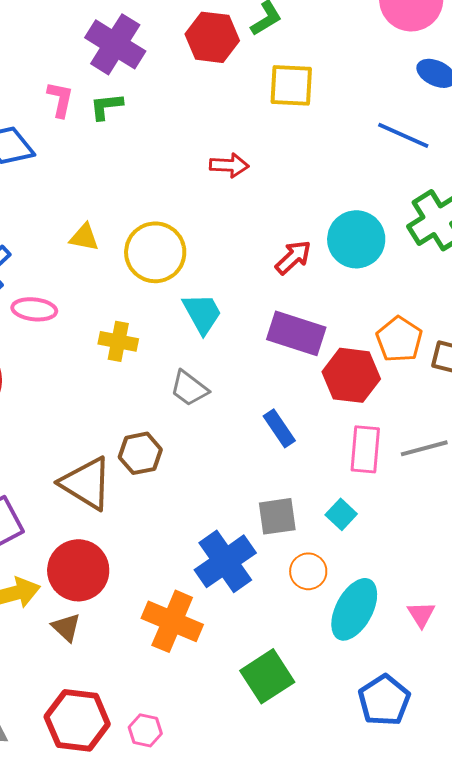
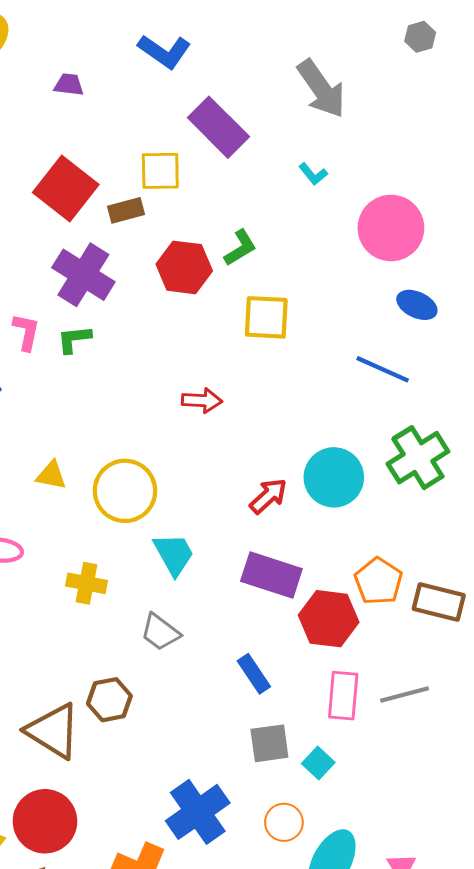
gray square: (277, 516) -> (269, 743), moved

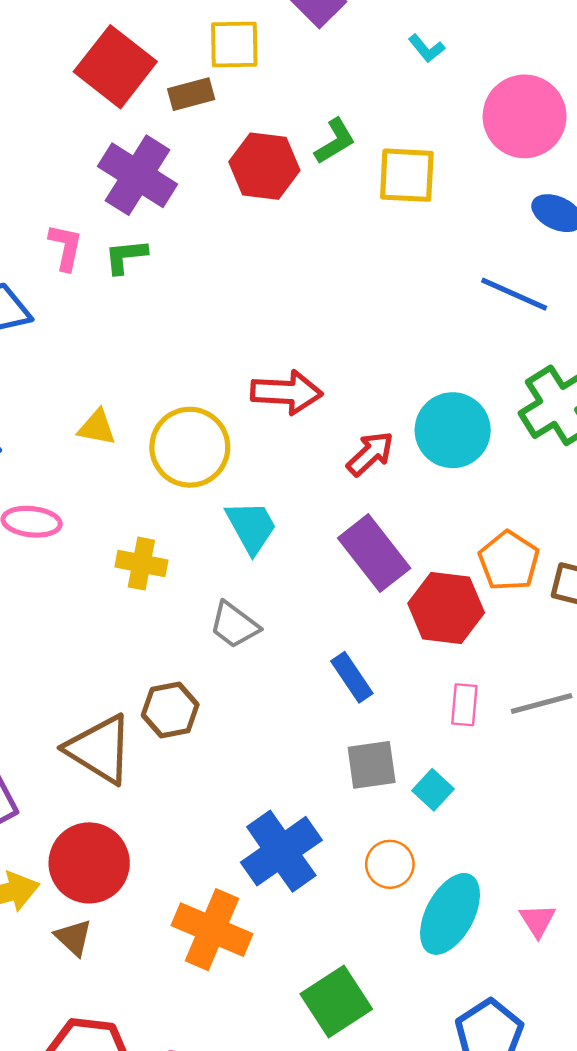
yellow square: (266, 317) -> (407, 175), moved
red arrow: (202, 400) -> (287, 392), moved, size x1.4
purple rectangle: (271, 575) -> (374, 553), turned 34
pink rectangle: (343, 696) -> (464, 705), size x0.7

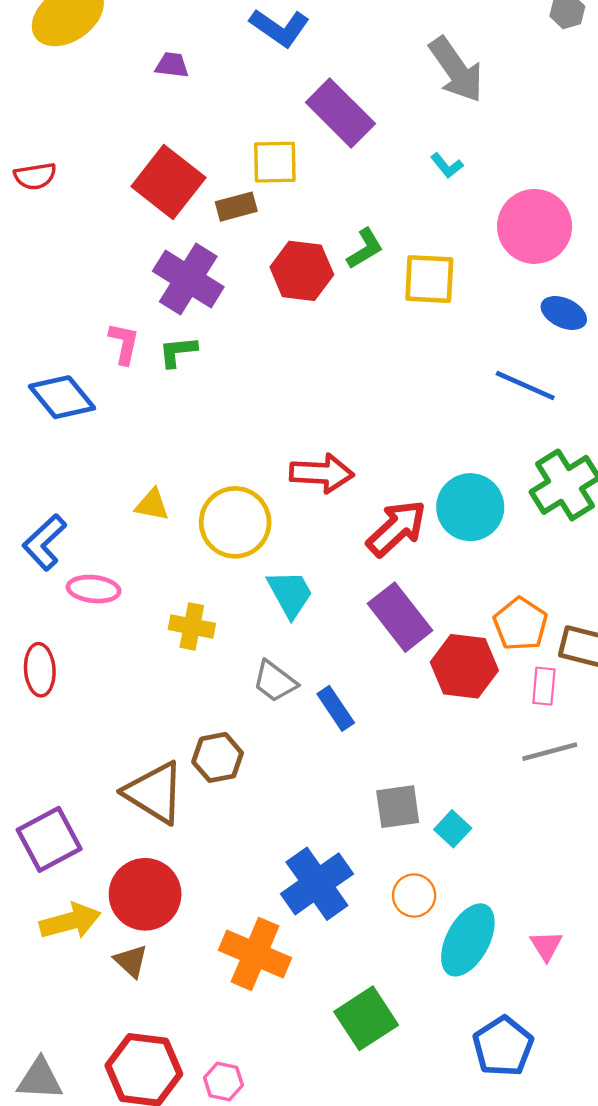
red arrow: (370, 454) -> (397, 528), size x1.4
blue rectangle: (352, 677) -> (336, 708), moved
pink rectangle: (464, 705) -> (544, 686), moved

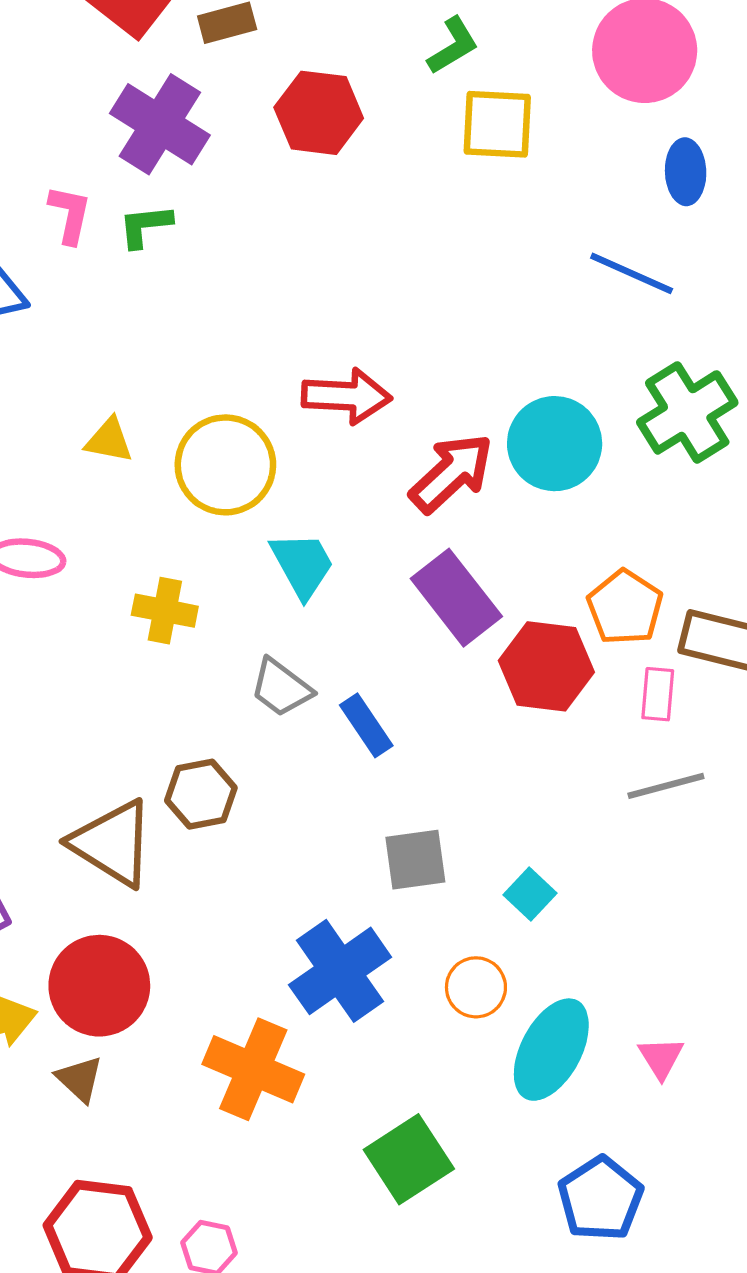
green L-shape: (365, 249) -> (453, 46), moved
blue ellipse: (564, 313) -> (686, 172), turned 63
gray square: (398, 807) -> (415, 860), moved

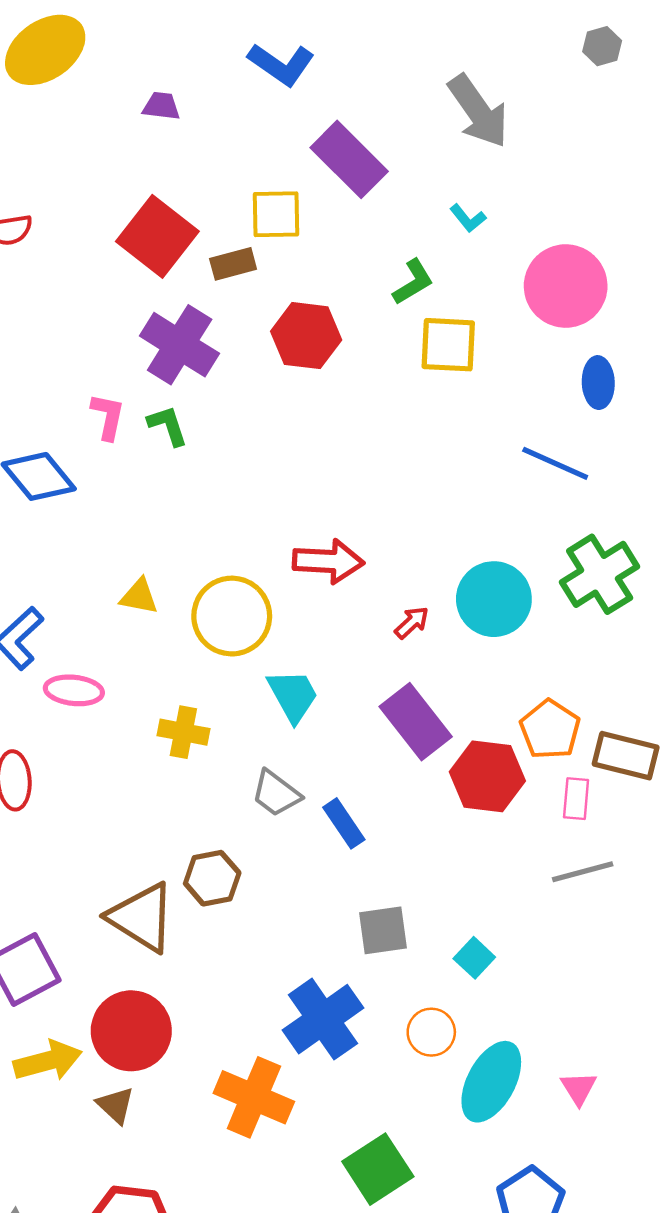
green L-shape: (145, 226) -> (168, 426), turned 78
red arrow: (451, 473) -> (412, 623), size x0.5

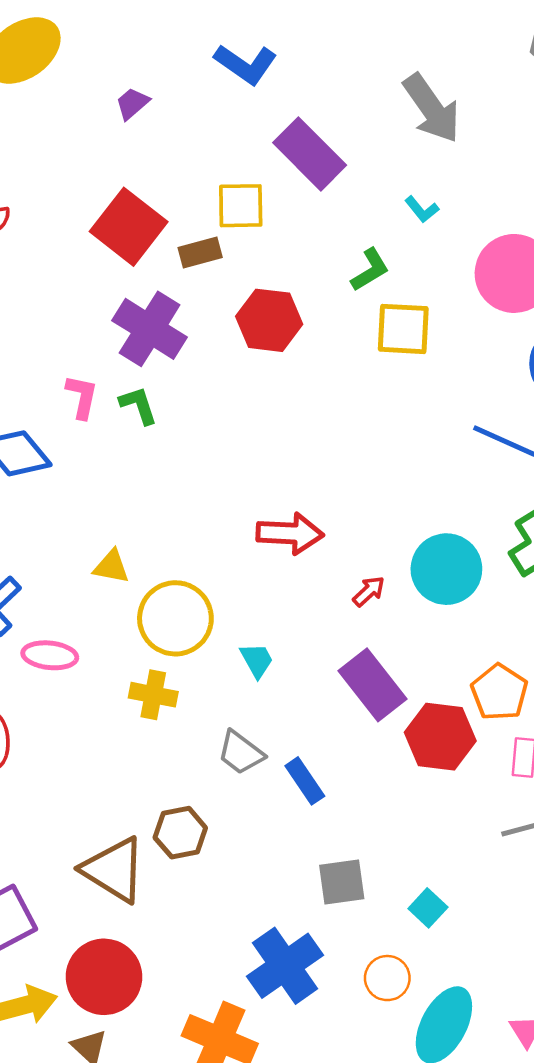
purple trapezoid: (161, 106) -> (132, 103), turned -48
yellow circle: (232, 616) -> (175, 618), moved
cyan trapezoid: (293, 696) -> (257, 660), size x0.7

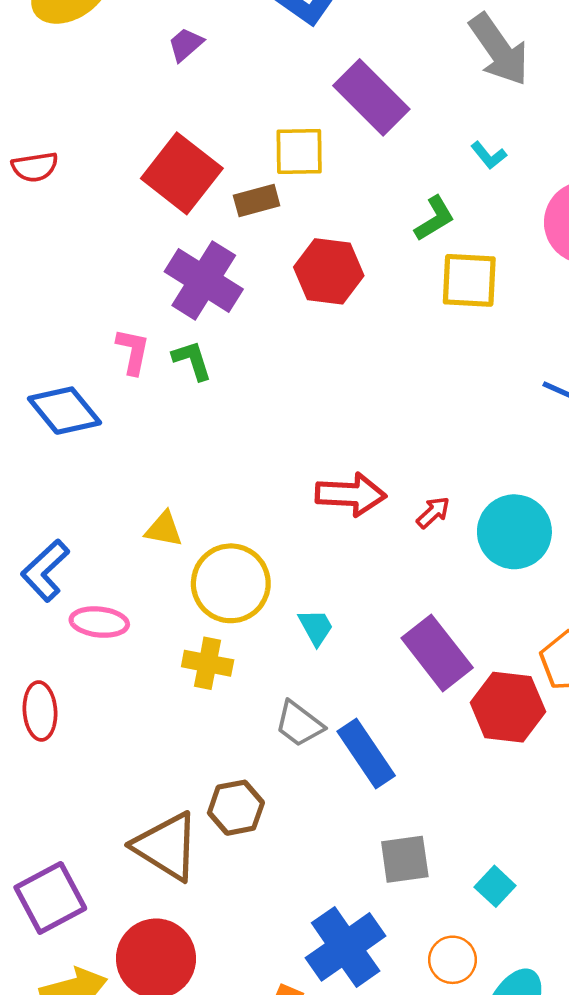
red arrow: (369, 591) -> (433, 512), moved
blue rectangle: (305, 781) -> (366, 754), size x1.4

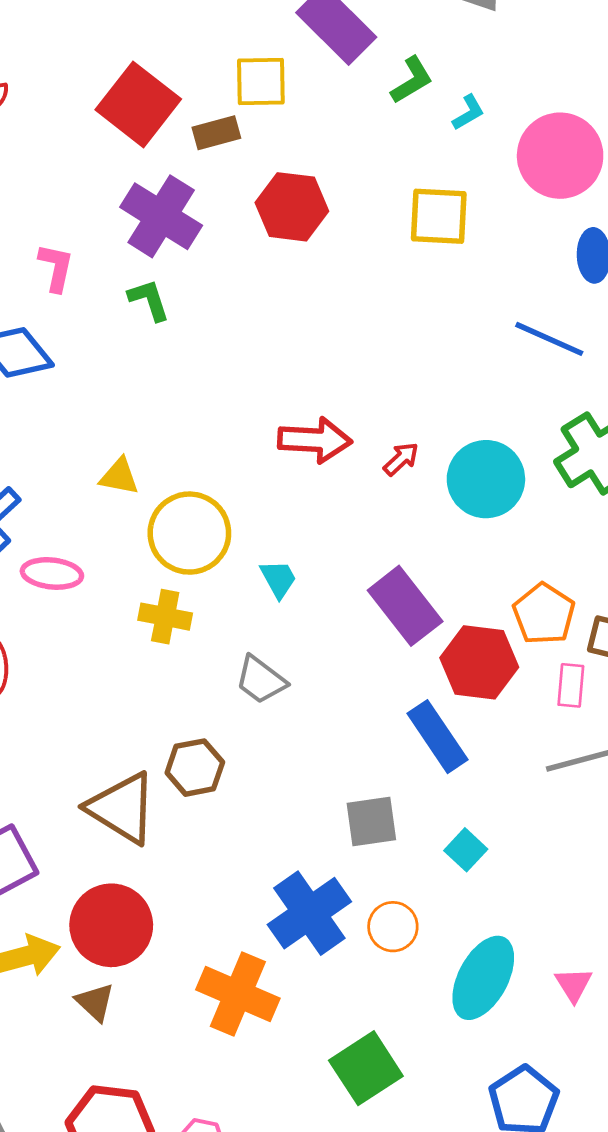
cyan L-shape: (489, 155) -> (468, 112), moved, turned -81
green L-shape: (434, 219) -> (412, 80), moved
pink L-shape: (133, 351) -> (56, 268), moved
blue rectangle: (366, 754) -> (437, 737), moved
orange circle: (453, 960) -> (393, 927), moved

